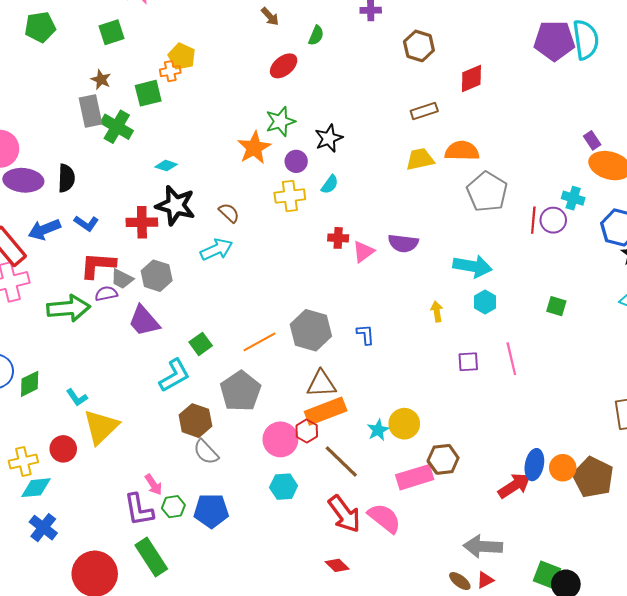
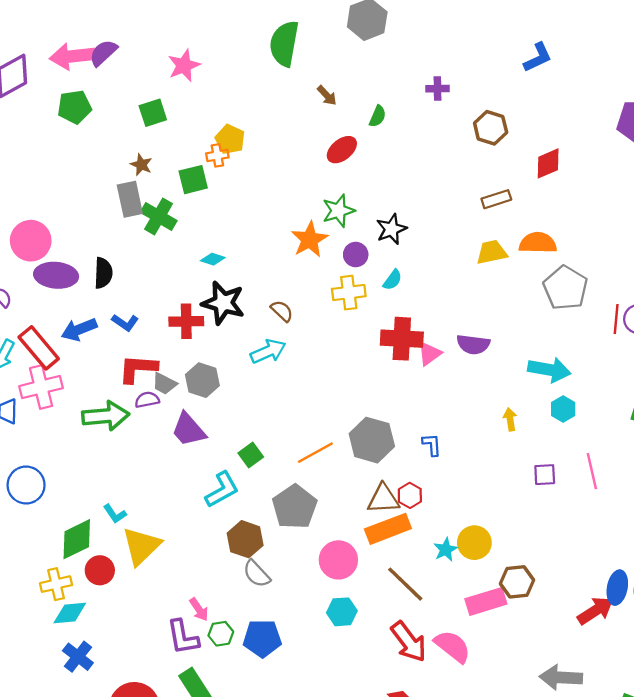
red cross: (338, 238) -> (402, 339), size x1.8
green diamond: (30, 384) -> (77, 539), moved, size x1.4
red hexagon: (307, 431) -> (410, 495), moved

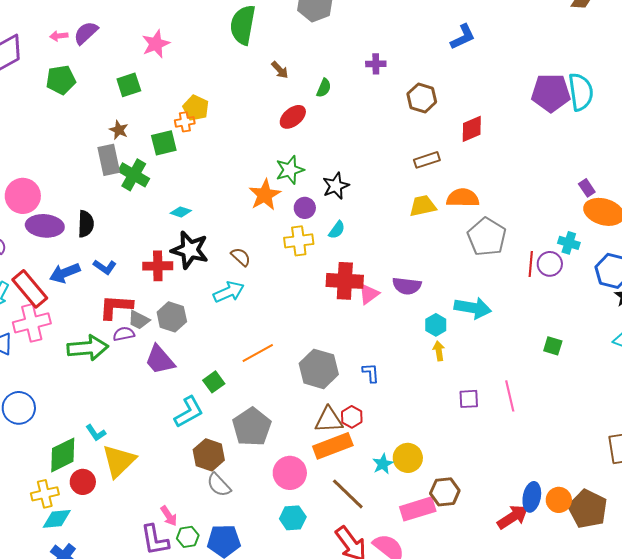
pink arrow: (72, 56) -> (59, 36), size x0.5
cyan hexagon: (563, 409) -> (436, 325), moved
orange line: (315, 453) -> (258, 353), moved

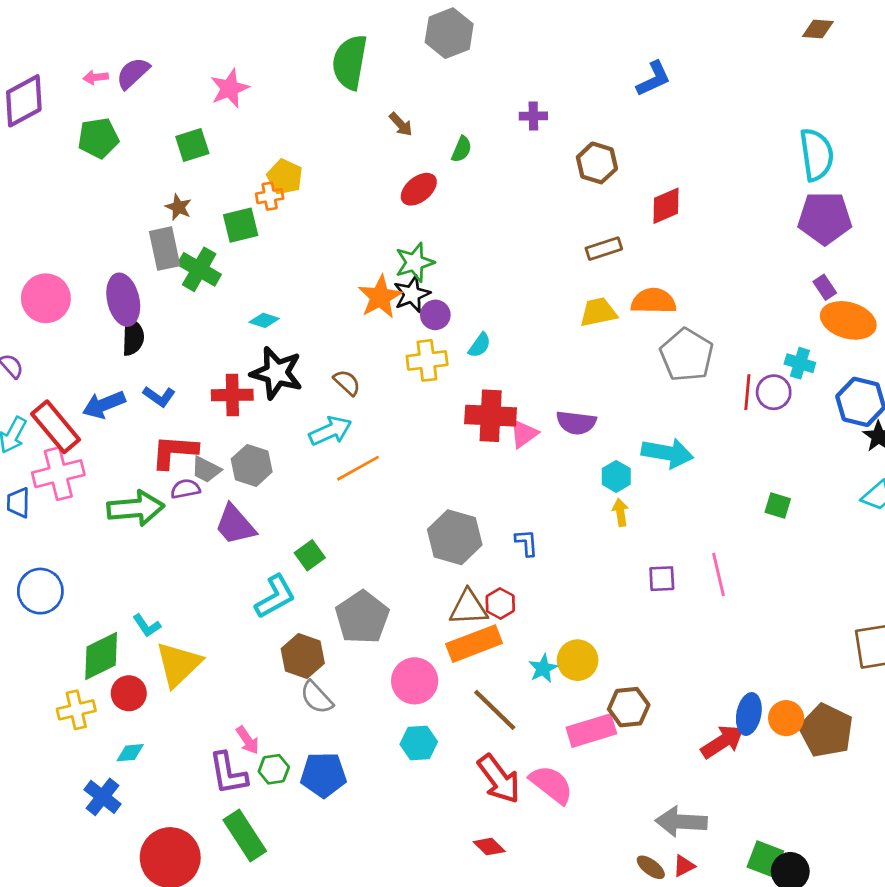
purple pentagon: (551, 93) -> (825, 218), moved
black star: (336, 186) -> (412, 294), moved
purple ellipse: (45, 226) -> (123, 300), moved, turned 72
orange line: (258, 353) -> (358, 468), moved
cyan diamond: (57, 519) -> (130, 753), moved, size x0.7

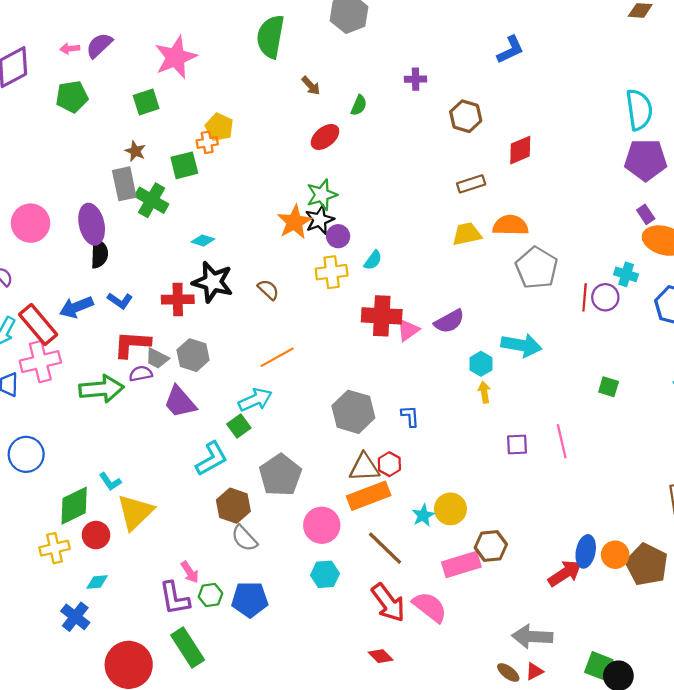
pink star: (230, 88) -> (176, 57), size x1.4
purple semicircle: (576, 423) -> (449, 321), turned -36
cyan arrow: (330, 431) -> (255, 400), moved

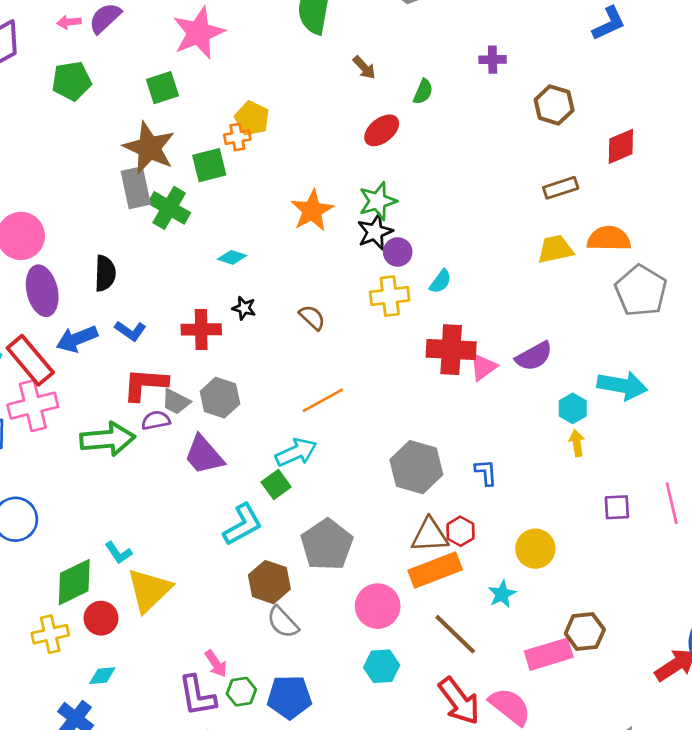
brown star: (135, 151) -> (149, 148), size x2.0
orange star: (294, 222) -> (312, 211), moved
purple ellipse: (92, 224) -> (42, 291), moved
black star: (213, 282) -> (244, 308), size x0.5
yellow circle: (450, 509) -> (535, 549), moved

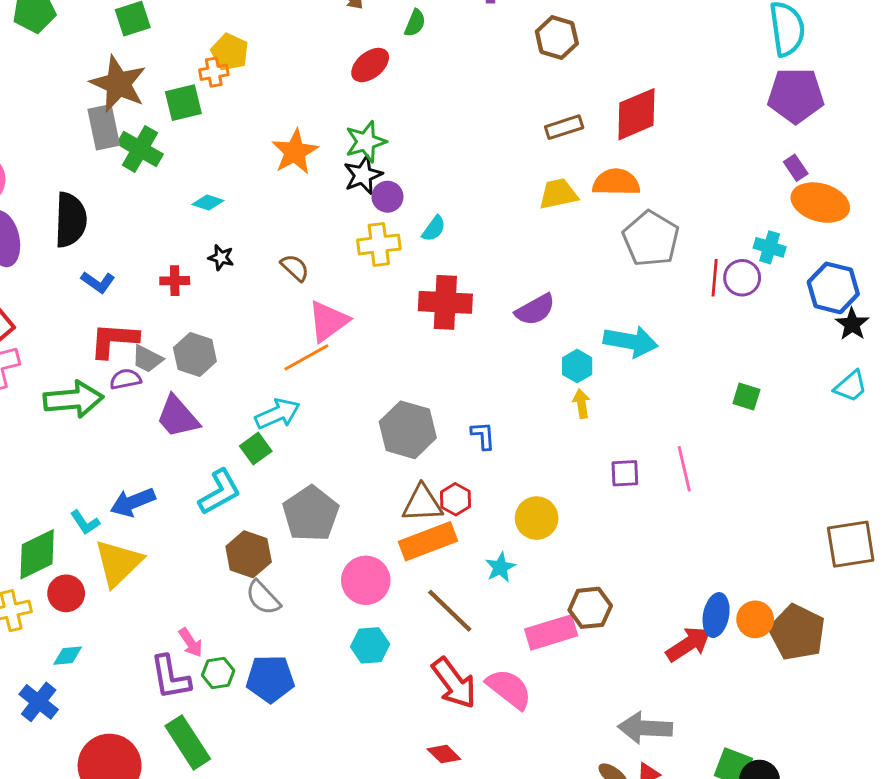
red diamond: (621, 146) -> (636, 114), moved, size x1.4
black semicircle: (105, 273) -> (70, 220), size x1.4
red cross: (201, 329) -> (175, 281), size x0.7
blue arrow: (77, 339) -> (133, 502), moved
pink triangle: (483, 367) -> (328, 321), moved, size x1.4

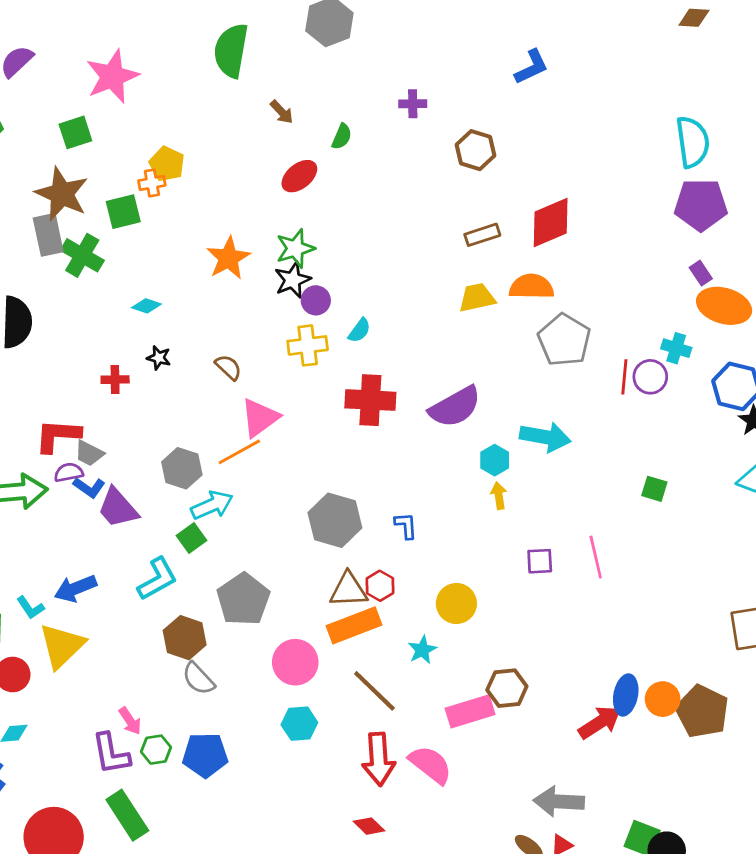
blue L-shape: (98, 282) -> (89, 487), moved
purple semicircle: (535, 310) -> (455, 407), size x1.4
gray hexagon: (195, 354) -> (182, 468), moved
red arrow: (454, 683) -> (379, 759), turned 33

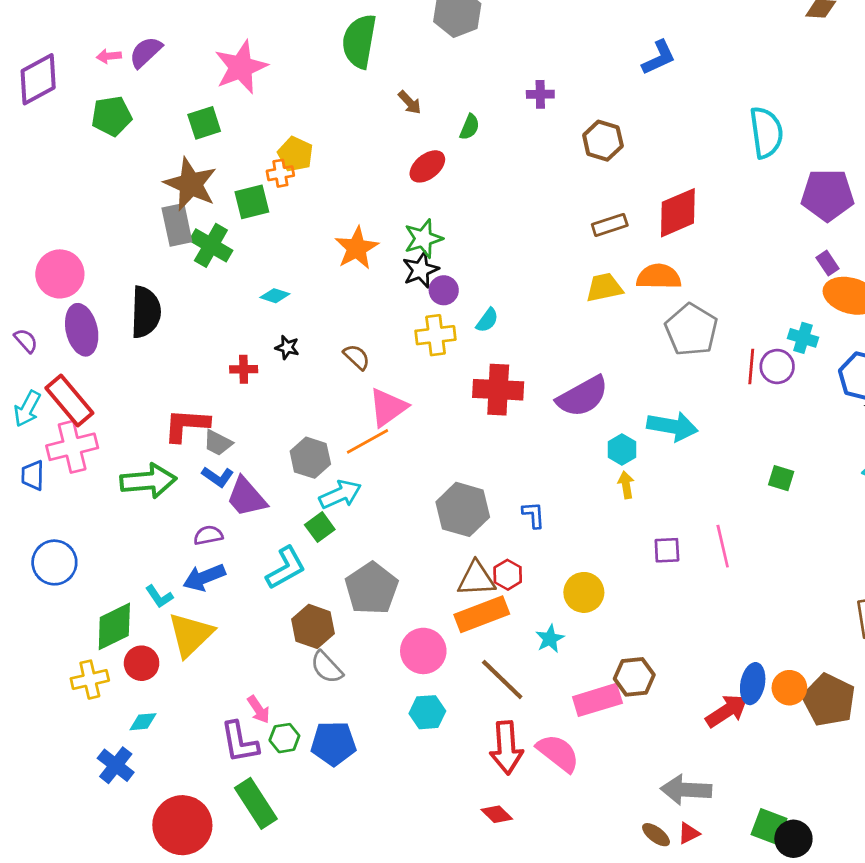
cyan semicircle: (693, 142) -> (766, 132), moved
purple semicircle: (69, 472) -> (208, 535), moved

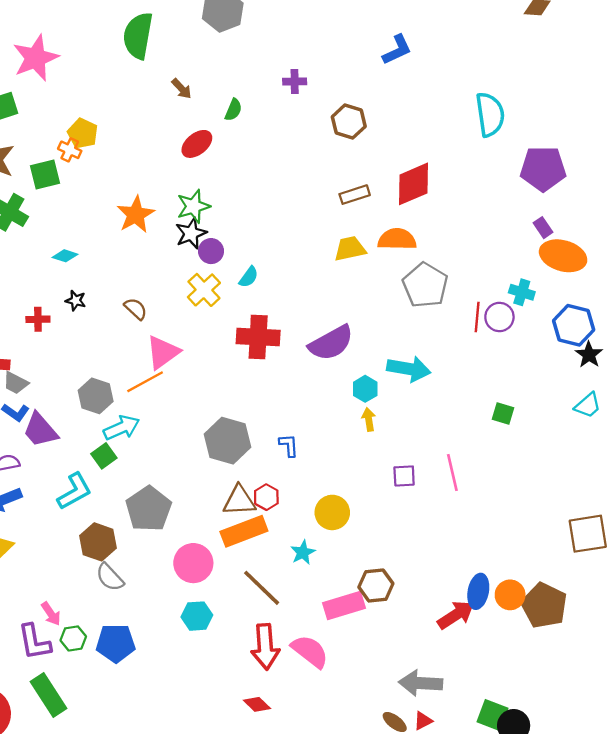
orange cross: (280, 173) -> (70, 150), turned 35
yellow cross: (436, 335) -> (204, 290), turned -36

